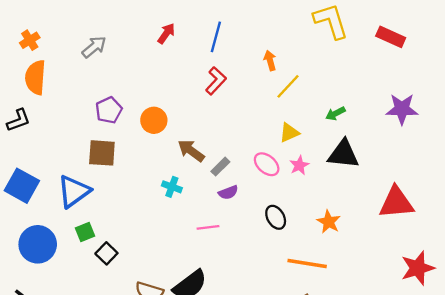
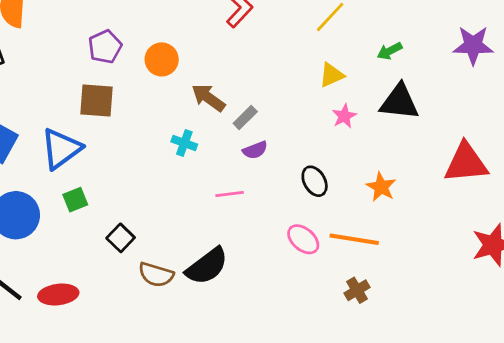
pink ellipse: (267, 164) -> (303, 239), moved
black square: (106, 253) -> (121, 238), moved

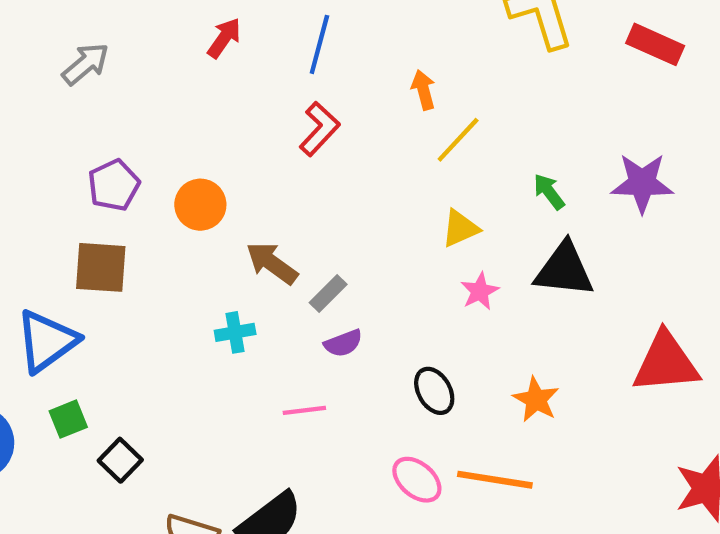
purple star: (473, 45) -> (642, 183), moved
green arrow: (390, 51) -> (549, 192), turned 80
cyan cross: (184, 143) -> (235, 332), turned -30
black square: (121, 238) -> (120, 460), moved

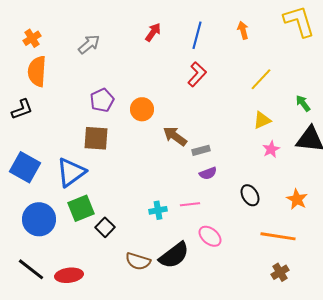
orange arrow: (423, 90) -> (243, 30), moved
gray rectangle: (328, 293) -> (201, 150), turned 30
cyan cross: (235, 332) -> (158, 210), moved
green square: (68, 419) -> (81, 208), size x1.5
pink ellipse: (417, 480) -> (210, 236), moved

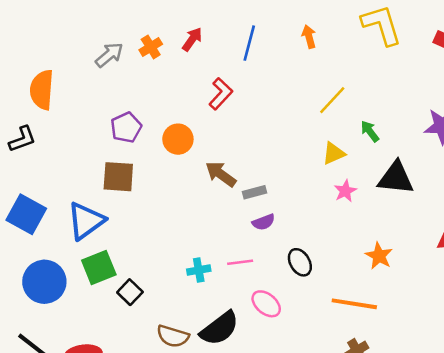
orange cross: (32, 38) -> (151, 47), moved
red L-shape: (197, 74) -> (221, 94), moved
green arrow: (303, 103) -> (370, 131), moved
black ellipse: (250, 195) -> (300, 262), moved

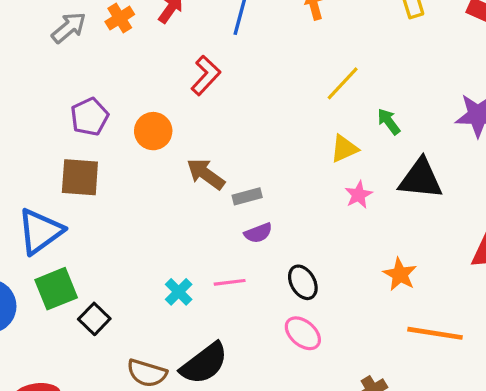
cyan cross: (199, 270) -> (179, 292), turned -35
pink ellipse: (266, 304) -> (303, 333), moved
orange line: (354, 304) -> (435, 333), moved

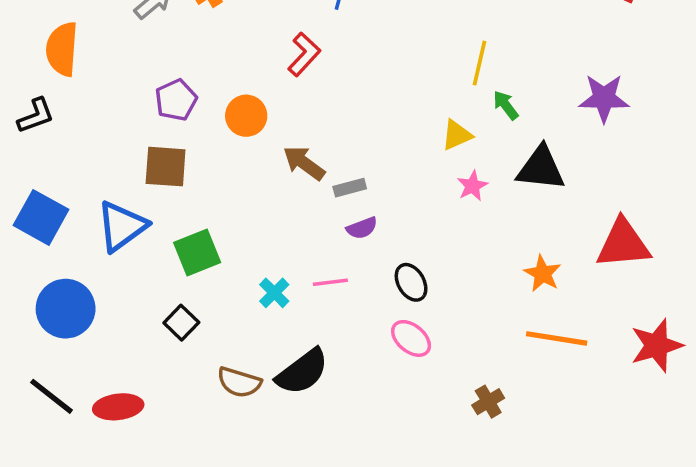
yellow line: (343, 83) -> (479, 63), moved, turned -30
orange star: (400, 274) -> (543, 274), moved
green square: (56, 289) -> (197, 253), moved

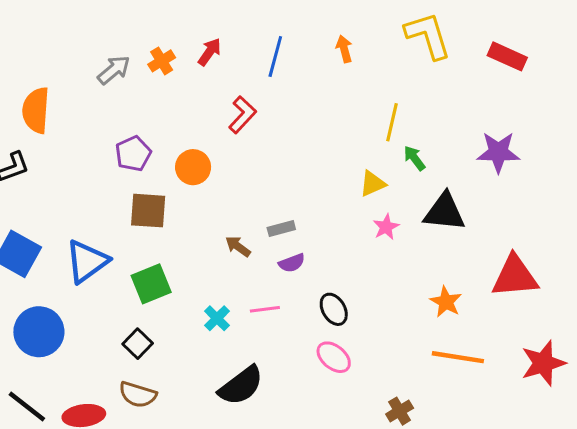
brown arrow: (304, 163) -> (238, 246), moved, size x0.7
brown square: (166, 167) -> (148, 211), moved
brown semicircle: (239, 382) -> (138, 395), moved

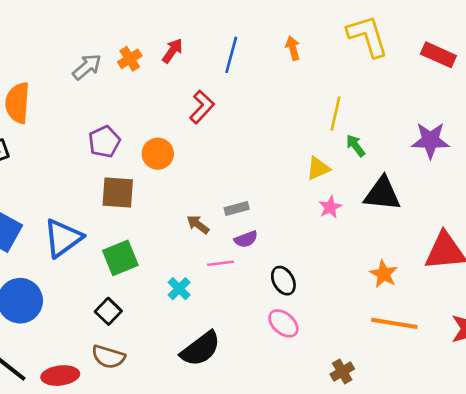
pink line: (265, 309) -> (221, 263), moved

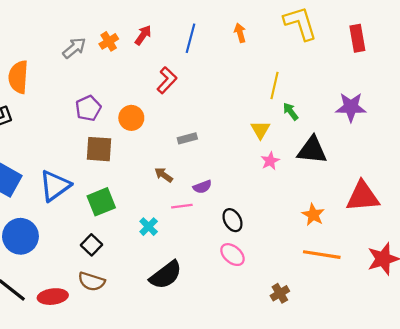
red rectangle: (438, 55) -> (357, 38), turned 56
yellow triangle: (318, 168) -> (260, 130), turned -36
gray rectangle: (237, 208) -> (187, 138), moved

